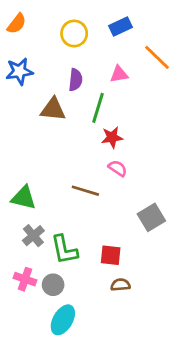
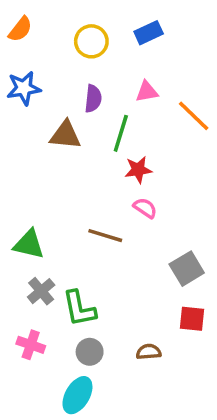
orange line: (157, 57) -> (194, 116), moved
red square: (111, 255) -> (192, 319), moved
gray circle: (53, 285) -> (90, 352), moved

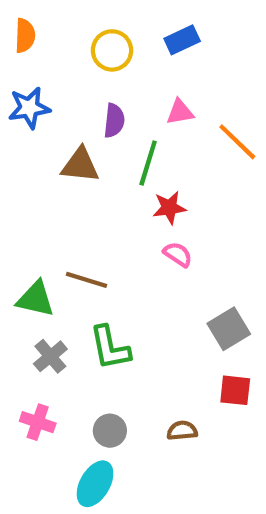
orange semicircle: (20, 29) -> (25, 36), turned -36
brown line: (105, 236) -> (87, 280), moved
green L-shape: (79, 308) -> (110, 348), moved

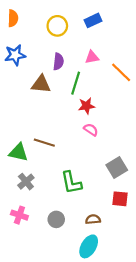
green L-shape: (110, 348) -> (71, 183), moved
cyan ellipse: (95, 484) -> (89, 246), moved

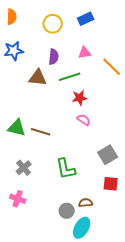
green line: (76, 83) -> (70, 77), turned 55
green triangle: (18, 152) -> (17, 128), moved
gray circle: (56, 219) -> (67, 211), moved

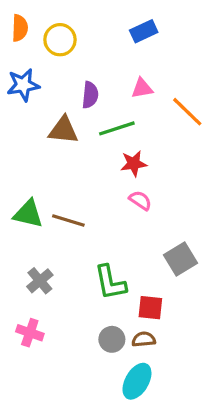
yellow circle: (53, 24) -> (60, 40), moved
red square: (111, 184) -> (150, 308), moved
gray circle: (67, 211) -> (112, 339), moved

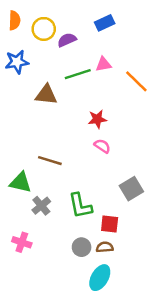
purple semicircle: (90, 95) -> (67, 40), moved, turned -120
green line: (117, 128) -> (78, 74), moved
green triangle: (28, 214) -> (21, 183), moved
gray cross: (40, 281) -> (41, 206), moved

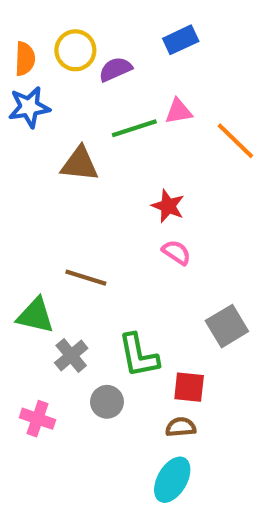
orange semicircle: (14, 20) -> (25, 59), moved
red star: (97, 119) -> (168, 206), turned 30
gray circle: (82, 247) -> (107, 402), moved

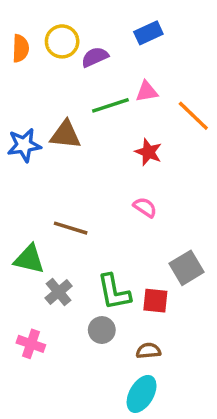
blue star: (29, 107) -> (24, 145), moved
red star: (168, 206) -> (148, 152), moved
red square: (189, 387) -> (155, 301), moved
gray circle: (107, 402) -> (102, 330), moved

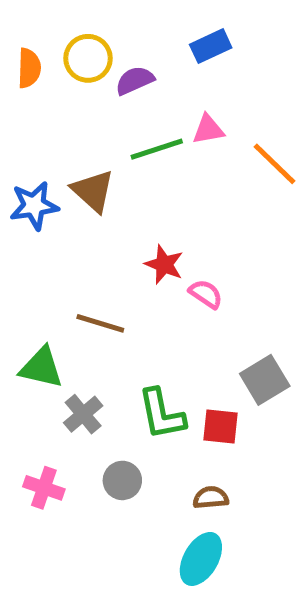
brown triangle: (65, 135) -> (93, 191), turned 36
red star: (148, 152) -> (164, 264), moved
gray circle: (102, 330) -> (122, 480), moved

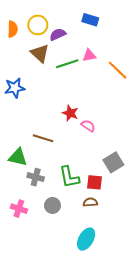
blue rectangle: (211, 46) -> (90, 20), turned 42
brown triangle: (93, 191) -> (40, 53), moved
gray cross: (83, 414) -> (36, 177), turned -35
brown semicircle: (211, 498) -> (90, 202), moved

